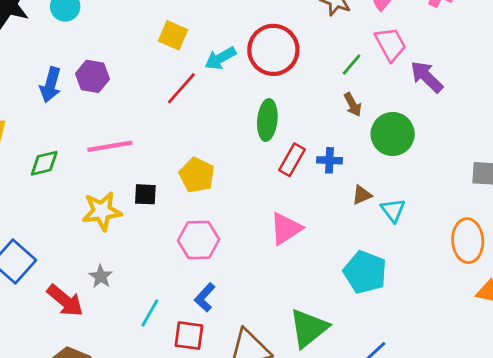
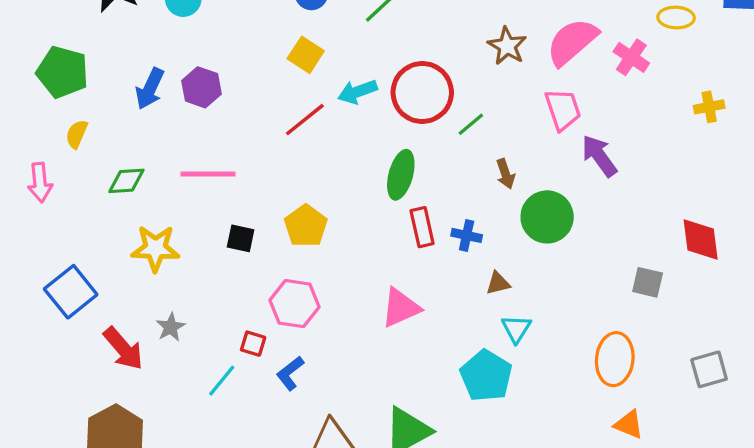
green line: (352, 65) -> (471, 124), moved
red rectangle: (292, 160) -> (422, 227), turned -52
cyan triangle: (393, 210) -> (516, 329), moved
yellow star: (102, 211) -> (155, 248), moved
red square: (189, 336) -> (253, 344), moved, size x0.7

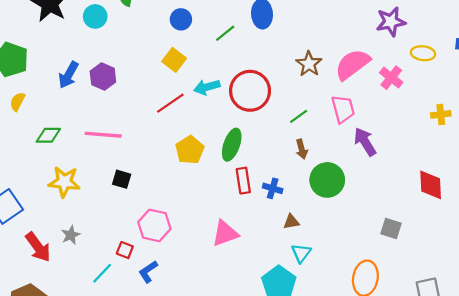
green line: (471, 124) -> (299, 116), moved
yellow pentagon: (306, 226) -> (190, 150), moved
red diamond: (701, 239) -> (431, 185), moved

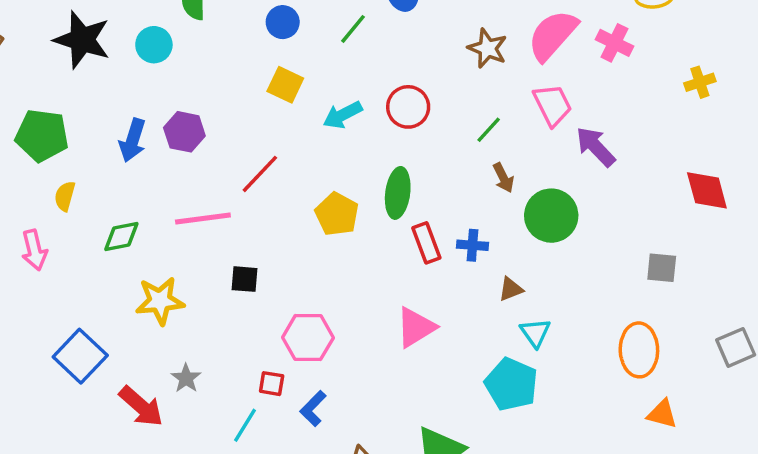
red circle: (250, 91) -> (408, 107), size x0.7
red line: (170, 103) -> (260, 174), moved

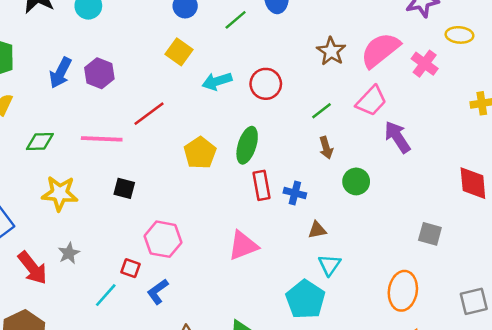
pink trapezoid: (552, 105) -> (371, 101), turned 60
green circle: (551, 216) -> (356, 181), size x0.7

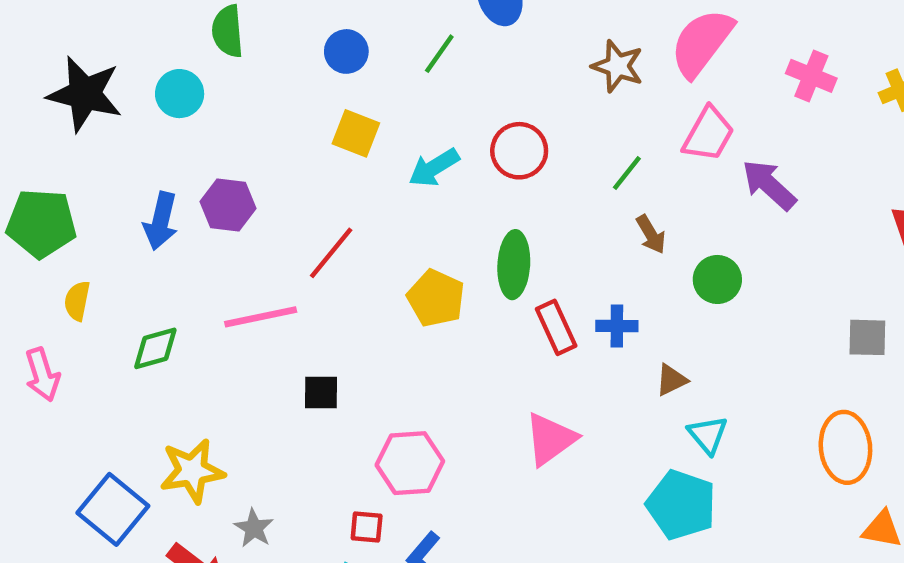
pink cross: (425, 64) -> (811, 76), moved
yellow star: (60, 193) -> (192, 471), moved

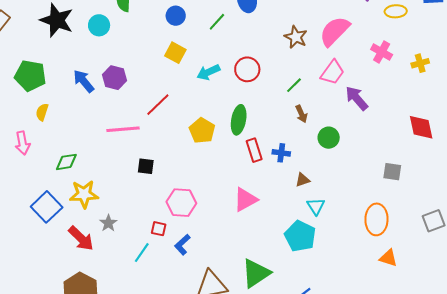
blue arrow: (161, 221) -> (84, 81), turned 120
green diamond: (155, 348) -> (66, 162), moved

